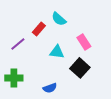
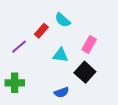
pink rectangle: (84, 42) -> (89, 44), turned 63
blue semicircle: (50, 88) -> (62, 92), moved

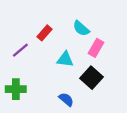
cyan semicircle: (63, 20) -> (81, 28), moved
blue semicircle: (62, 92) -> (66, 99), turned -120

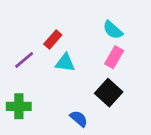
cyan semicircle: (81, 28) -> (113, 30), moved
cyan triangle: (65, 59) -> (65, 63), moved

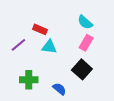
red rectangle: (53, 40) -> (40, 29), turned 72
green cross: (19, 106) -> (29, 80), moved

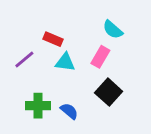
pink rectangle: (86, 43) -> (100, 57), moved
blue semicircle: (59, 89) -> (69, 111), moved

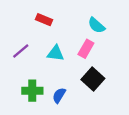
red rectangle: (53, 39) -> (44, 20), moved
blue semicircle: (69, 111) -> (59, 95), turned -98

